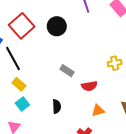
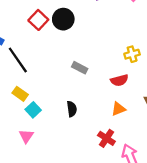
red square: (22, 26) -> (38, 20), moved, size x0.7
yellow rectangle: (19, 84) -> (20, 94), moved
red semicircle: (89, 86) -> (119, 80), moved

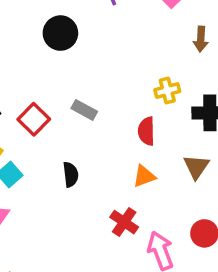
red square: (38, 20) -> (34, 119), moved
red semicircle: (119, 80) -> (146, 131), turned 102

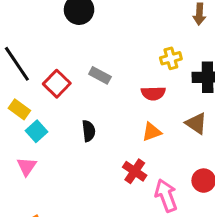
red semicircle: (146, 131) -> (153, 93), turned -90
brown triangle: (196, 167) -> (196, 123), turned -30

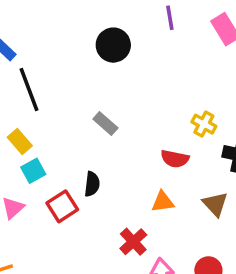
yellow cross: (171, 58) -> (204, 124), turned 30
gray rectangle: (100, 75) -> (105, 124), moved
red square: (57, 84) -> (62, 206), moved

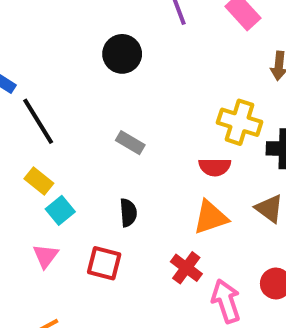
yellow cross: (204, 124) -> (240, 122), size x1.5
orange triangle: (163, 202) -> (210, 217), size x1.4
red square: (62, 206) -> (104, 263), moved, turned -32

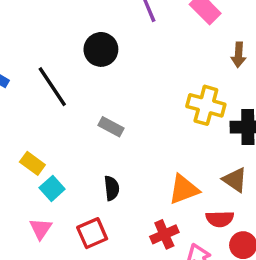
black line: (38, 121) -> (52, 87), moved
red semicircle: (215, 167) -> (220, 219), moved
red square: (104, 263) -> (92, 233), turned -36
red cross: (186, 268) -> (164, 234), turned 32

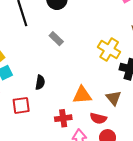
gray rectangle: (111, 127) -> (56, 39), moved

